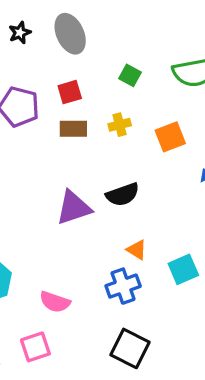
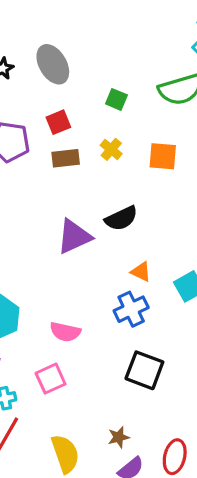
yellow cross: (120, 125) -> (111, 149), turned -30
orange square: (170, 137) -> (163, 156), turned 32

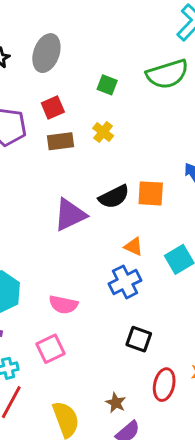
gray ellipse: (53, 64) -> (46, 53), turned 51
orange square: (163, 156) -> (151, 193), moved
black square: (144, 370) -> (139, 339), size x0.7
brown star: (119, 437) -> (116, 403), turned -30
red ellipse: (175, 457) -> (164, 385), moved

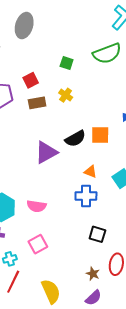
gray ellipse: (46, 53) -> (24, 26), moved
blue cross: (125, 282) -> (86, 196), turned 30
pink semicircle: (63, 305) -> (37, 206), moved
brown star: (116, 403) -> (93, 274), moved

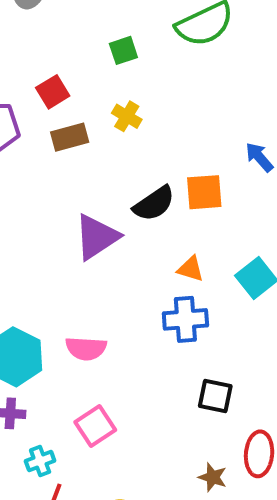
green square: (67, 63) -> (123, 50), turned -32

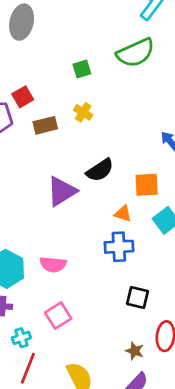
red square: (53, 92) -> (23, 97), moved
orange square: (204, 192) -> (147, 185), moved

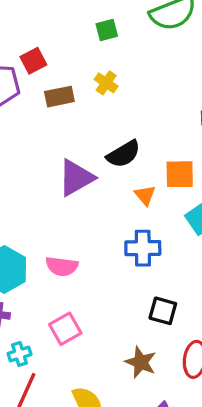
orange triangle: (123, 214) -> (145, 195), moved, turned 30
brown star: (135, 351) -> (141, 362), moved, size x1.4

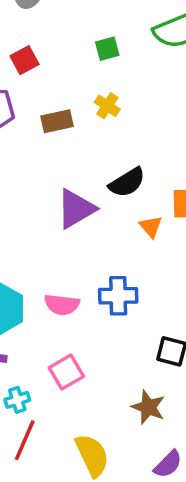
red square: (33, 61) -> (24, 60), moved
blue cross: (143, 248) -> (118, 296), moved

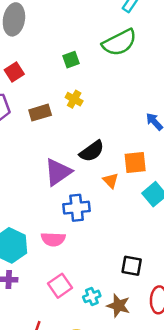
blue cross: (118, 296) -> (77, 208), moved
cyan cross: (17, 400) -> (92, 296), moved

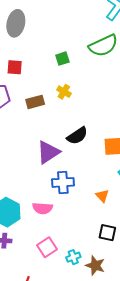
red square: (14, 72) -> (15, 67), turned 35
orange triangle: (111, 180) -> (102, 196), moved

